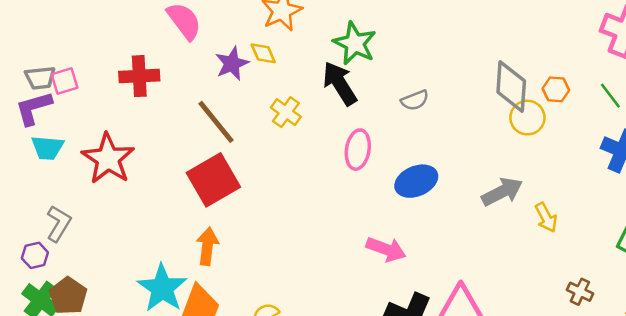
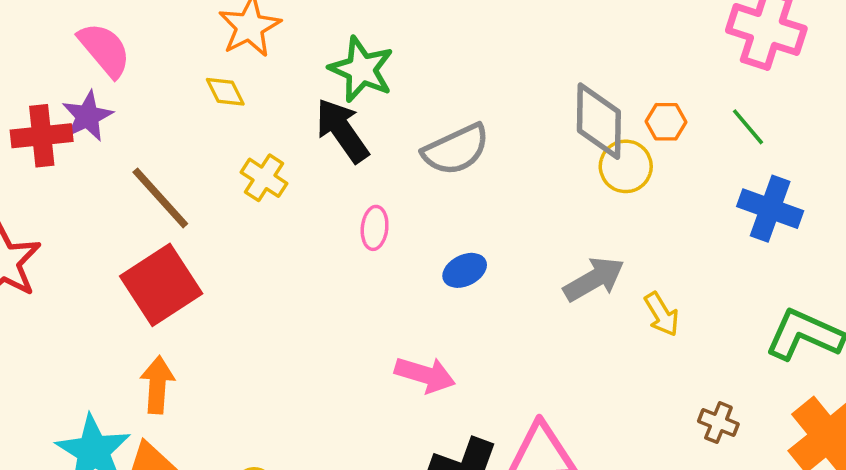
purple star: (232, 64) -> (87, 116), moved
gray semicircle: (415, 100) -> (456, 150), size x1.6
pink ellipse: (358, 150) -> (375, 228), size x0.7
blue ellipse: (416, 181) -> (465, 270), size x0.7

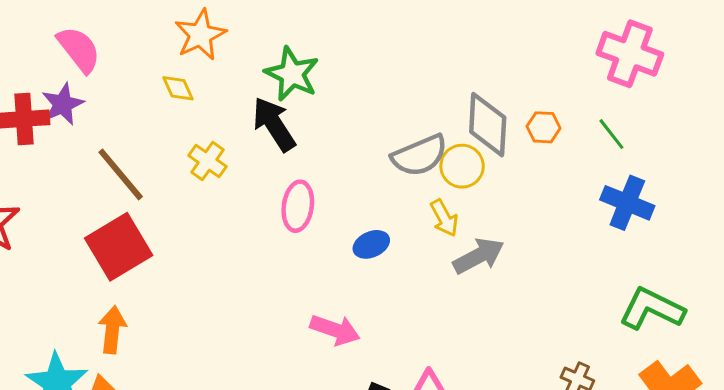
gray semicircle: (456, 150) -> (420, 155), moved
yellow circle: (626, 166) -> (462, 166), moved
pink ellipse: (375, 228) -> (298, 206), size x1.4
yellow arrow: (662, 314) -> (444, 218), moved

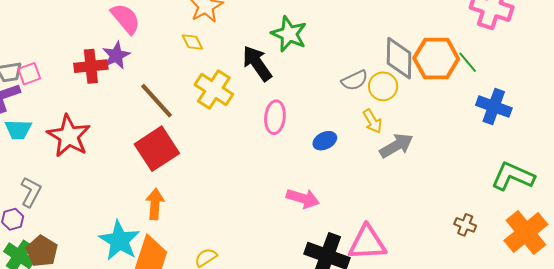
green star: (292, 74) -> (289, 34), moved
orange hexagon: (544, 127) -> (436, 59), size x2.0
green line: (611, 134) -> (468, 62), moved
gray semicircle: (420, 155) -> (355, 80), size x0.7
yellow cross: (208, 161) -> (214, 89), size x1.5

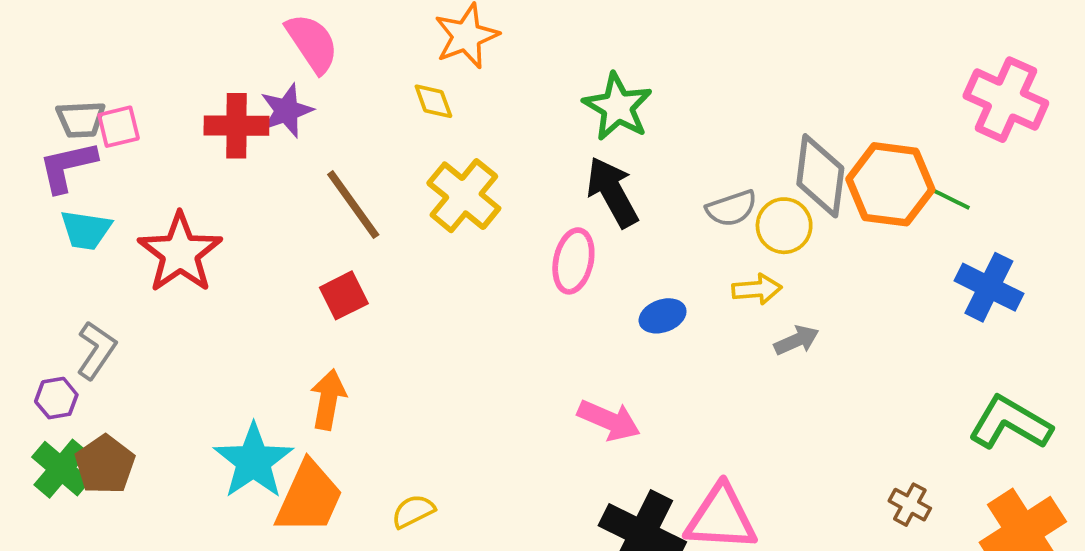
green line: (468, 62) -> (949, 198), turned -30
black arrow: (257, 63) -> (612, 192), moved
yellow arrow: (373, 121) -> (757, 289), turned -70
gray arrow: (396, 146) -> (797, 340), size x0.7
red square: (157, 149) -> (344, 295), size x0.6

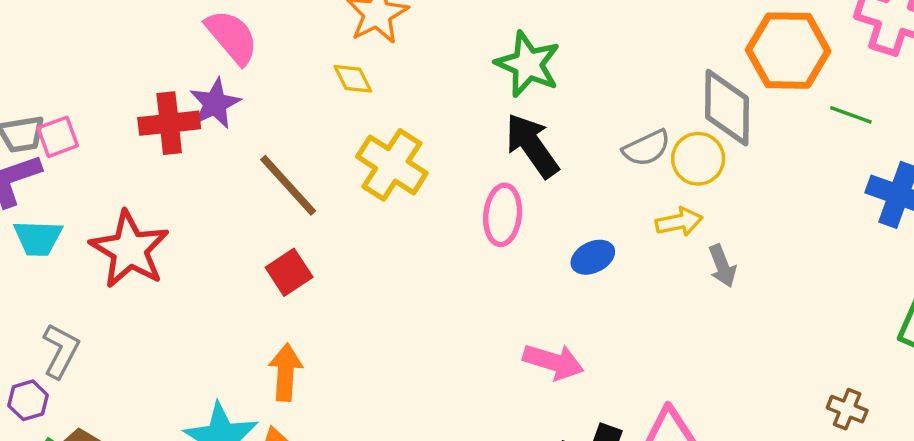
orange hexagon: (890, 184) -> (788, 51), moved
gray arrow: (797, 340) -> (722, 266), turned 99

